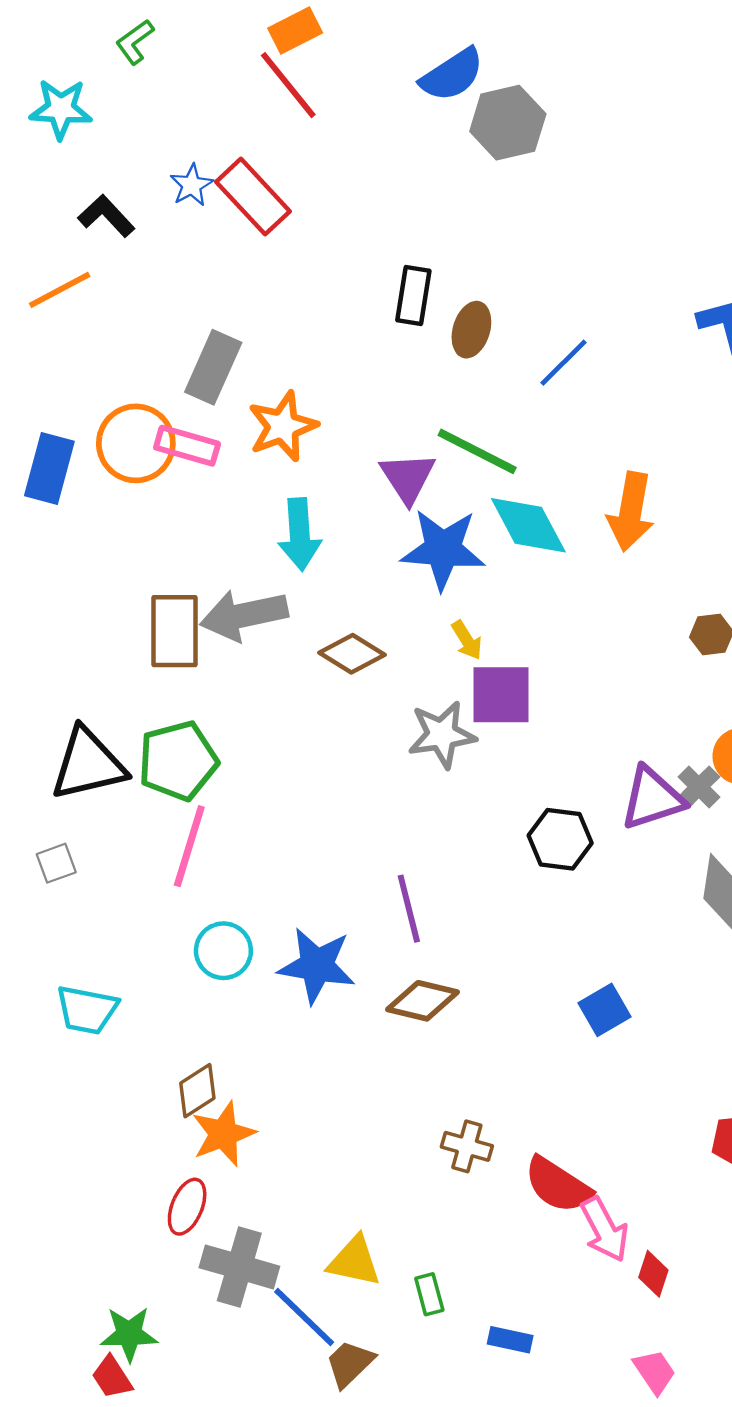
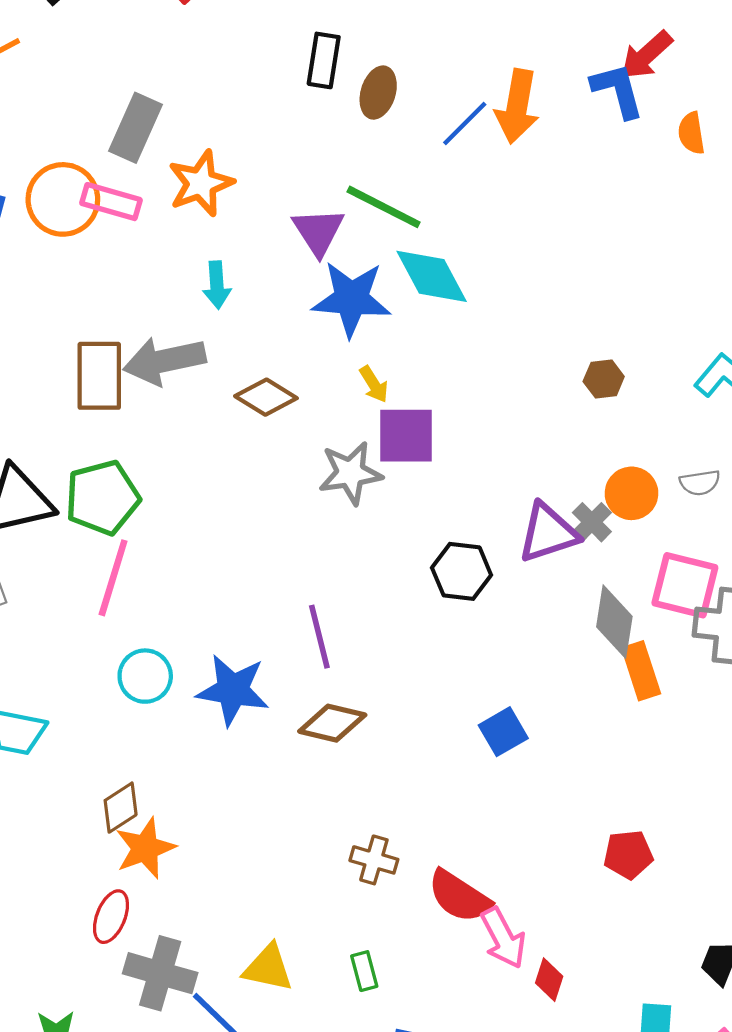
orange arrow: (631, 512) -> (517, 106), moved
cyan arrow: (300, 534) -> (217, 285), size x0.7
green rectangle: (429, 1294) -> (364, 971), moved

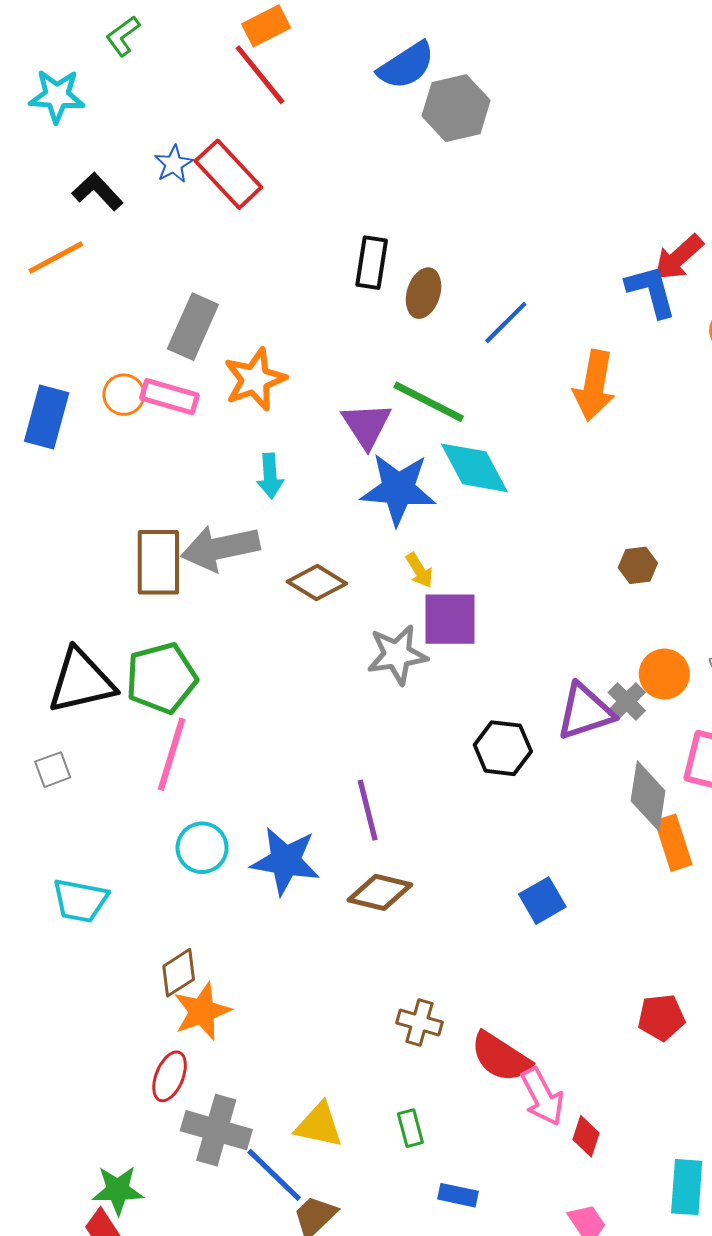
orange arrow: (517, 106) -> (594, 386), moved
orange circle: (63, 199) -> (124, 395), size x0.6

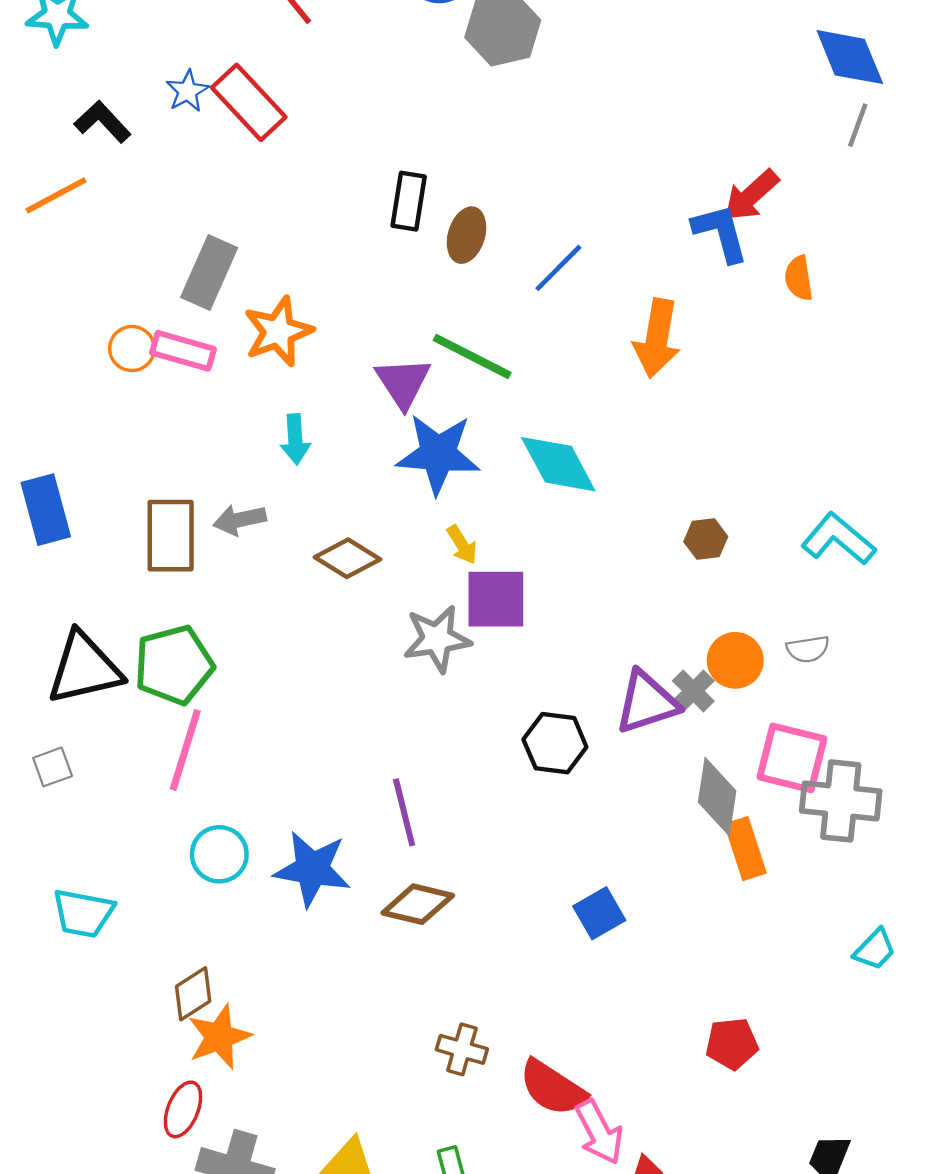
blue rectangle: (47, 417) -> (46, 510), moved, turned -30
cyan diamond: (474, 468) -> (558, 464), moved
gray arrow: (220, 548) -> (240, 520), size x0.6

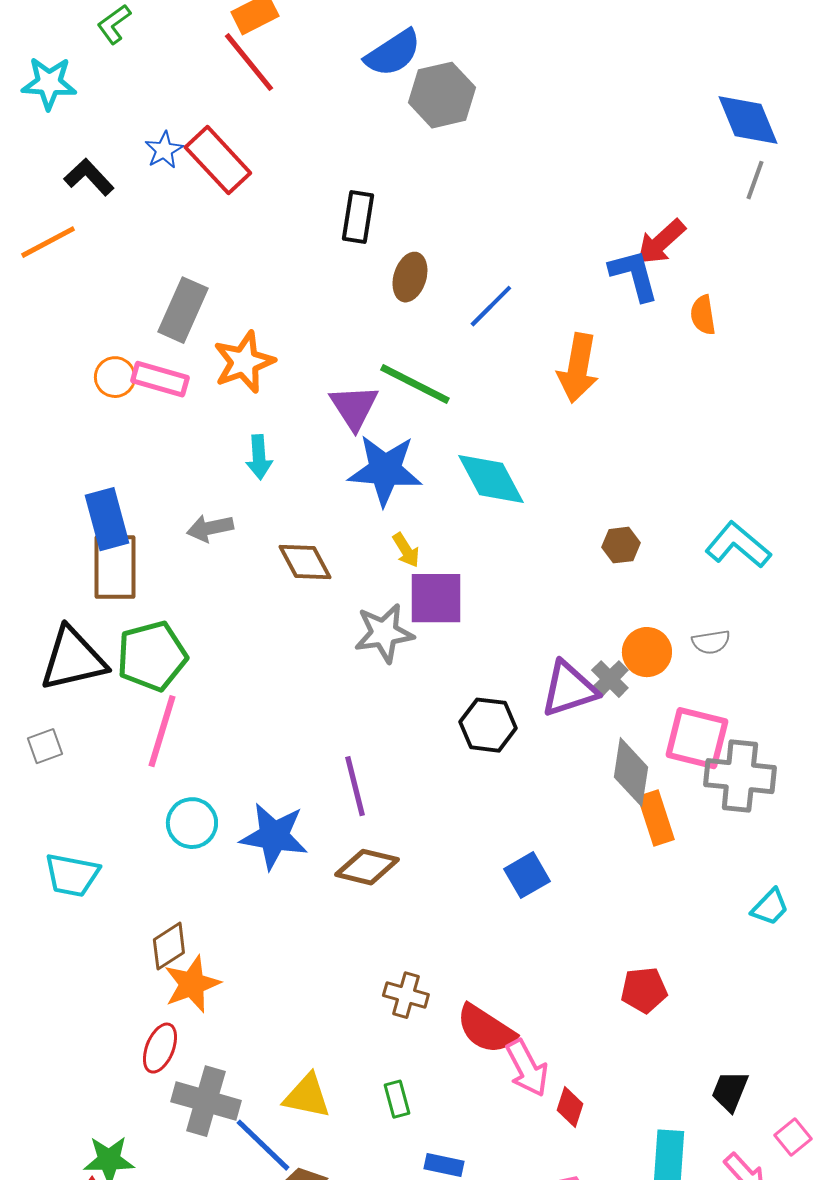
black rectangle: (409, 201) -> (358, 217), moved
blue rectangle: (46, 510) -> (107, 519), moved
brown rectangle: (171, 536) -> (115, 567), moved
brown diamond: (347, 558) -> (305, 562), turned 30

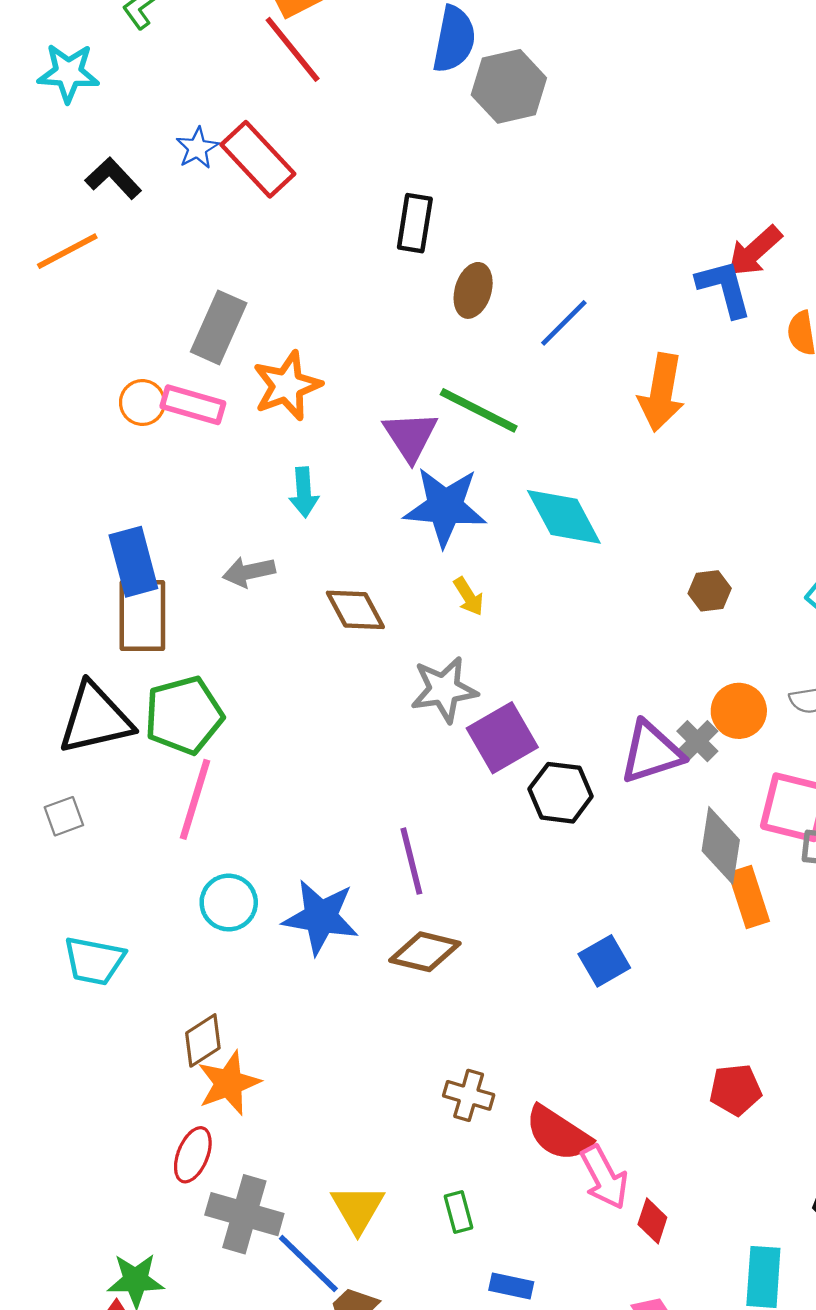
blue semicircle: (393, 53) -> (454, 39), turned -46
purple square: (436, 598) -> (502, 738), moved, turned -30
yellow triangle: (307, 1096) -> (358, 1209), turned 48

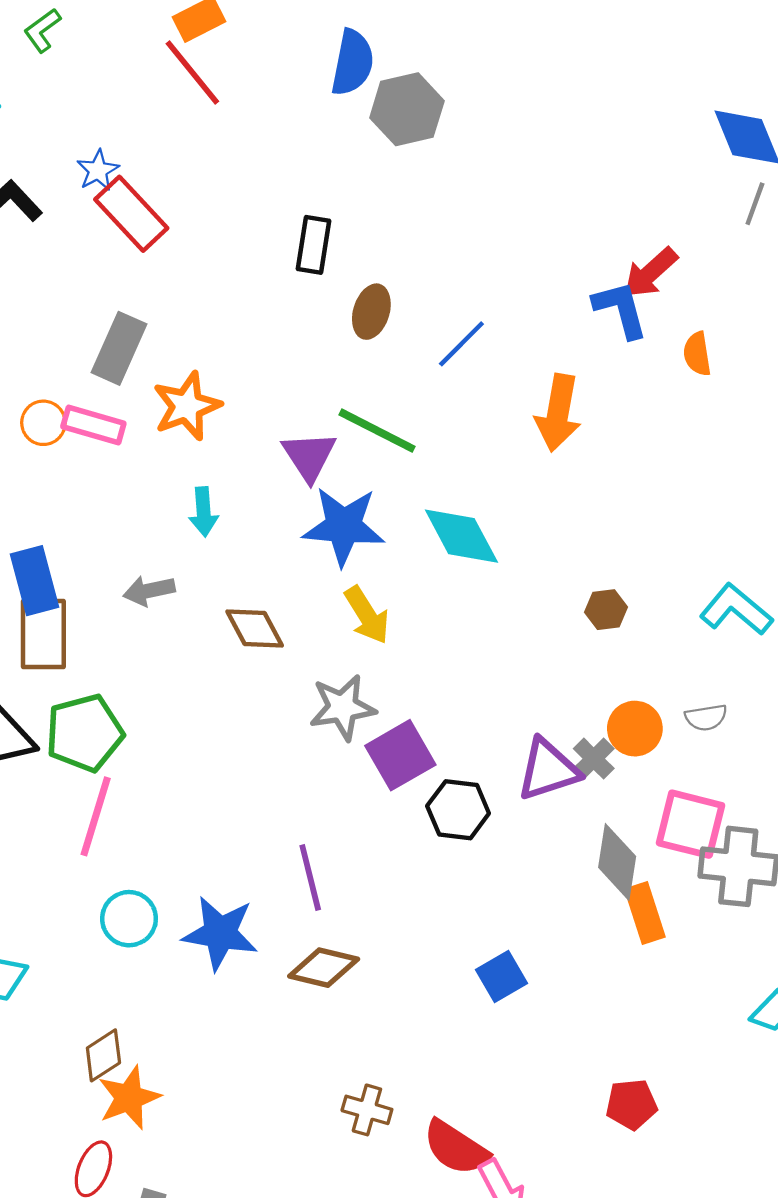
red rectangle: (258, 159) -> (131, 214), moved
yellow arrow: (469, 596) -> (367, 615), size x1.5

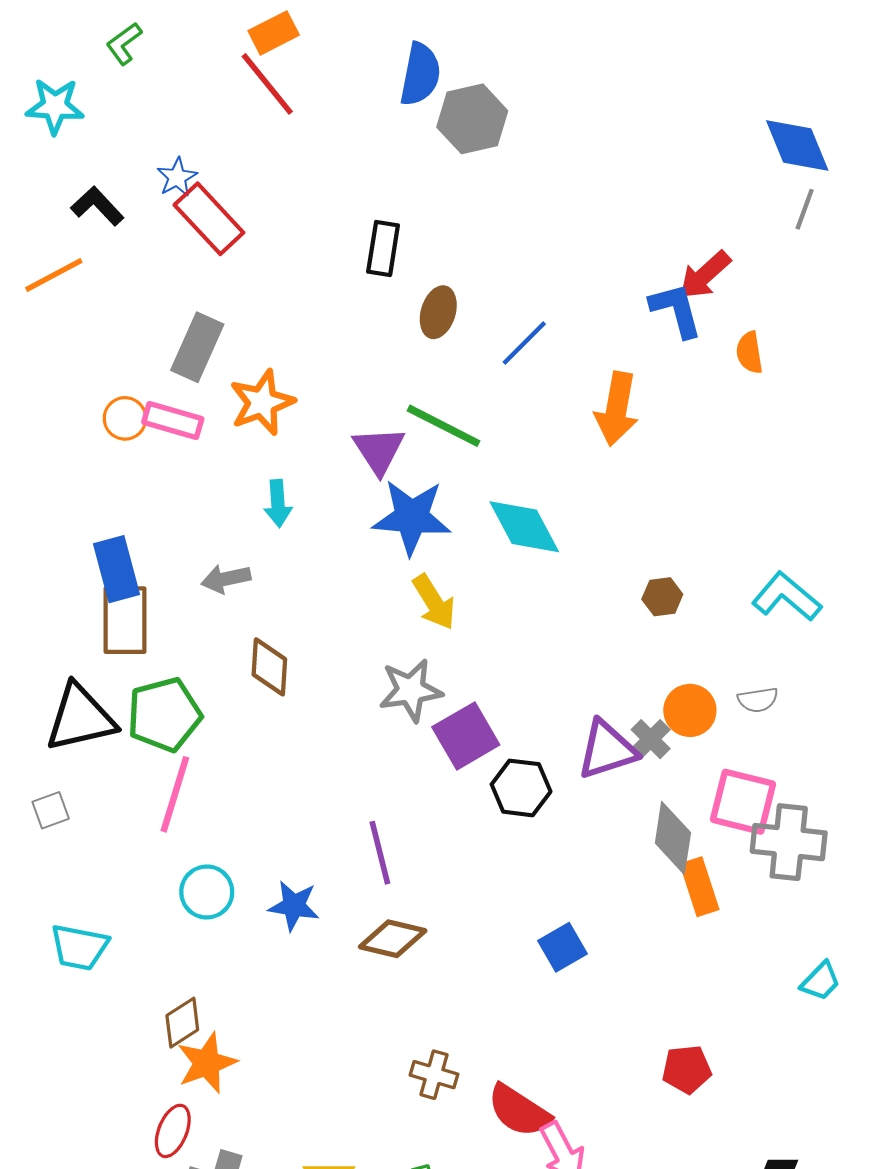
brown diamond: (255, 628) -> (269, 667), moved, turned 32
blue star: (220, 933) -> (294, 906), size x0.7

